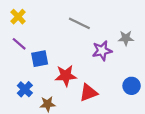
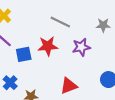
gray star: (126, 38) -> (103, 25), moved
red star: (66, 76) -> (48, 46), moved

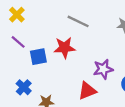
purple star: (81, 47) -> (103, 69), moved

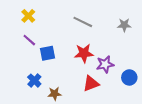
red star: (65, 48) -> (84, 53), moved

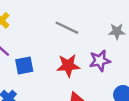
purple star: (105, 64) -> (100, 61), moved

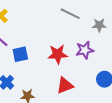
gray line: (67, 28) -> (70, 14), moved

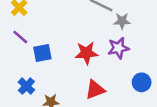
gray star: (99, 25) -> (122, 21), moved

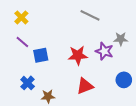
gray star: (122, 21) -> (121, 39), moved
purple star: (118, 48) -> (104, 51), turned 30

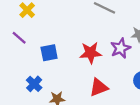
purple line: (22, 42) -> (19, 38), moved
purple star: (104, 51) -> (121, 48), turned 30

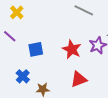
red star: (91, 53) -> (72, 49), turned 30

